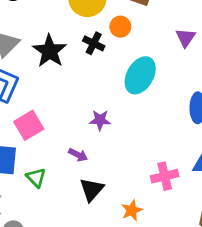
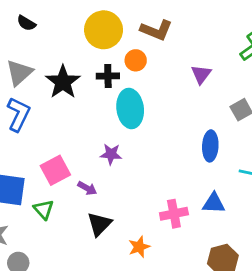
black cross: (94, 43) -> (108, 76), turned -30
cyan ellipse: (140, 75) -> (130, 109), moved, turned -39
pink square: (29, 125) -> (55, 170), moved

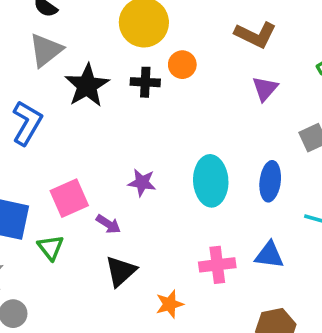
brown L-shape: (156, 30) -> (256, 35), moved
gray triangle: (19, 73) -> (46, 50), moved
cyan ellipse: (130, 109) -> (211, 181), moved

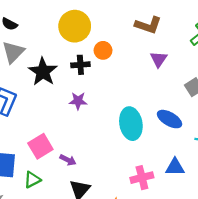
blue ellipse: (270, 181) -> (170, 119), turned -60
purple star: (142, 183) -> (78, 101), moved
green triangle: (51, 247) -> (32, 180), turned 48

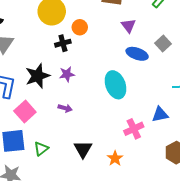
black star: (43, 72) -> (38, 76), moved, turned 30
blue ellipse: (170, 119) -> (137, 54), moved
pink square: (40, 146) -> (25, 112), moved
purple arrow: (68, 160) -> (65, 108), moved

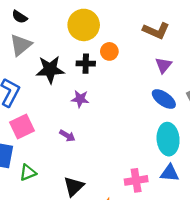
black star: (38, 76) -> (50, 70), moved
cyan ellipse: (116, 85) -> (168, 139), moved

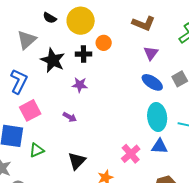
black semicircle: (20, 17) -> (50, 18), moved
black star: (50, 70) -> (53, 60), turned 30
pink cross: (136, 180) -> (131, 154), turned -30

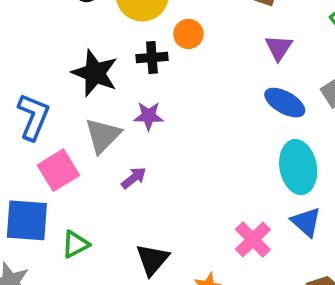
gray triangle: (27, 40) -> (103, 136), moved
purple arrow: (70, 117) -> (134, 178), turned -64
blue triangle: (159, 146) -> (306, 222), turned 42

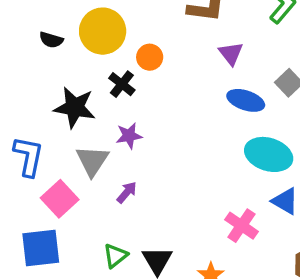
black cross: (152, 58) -> (122, 84), turned -36
cyan ellipse: (298, 167) -> (269, 154), turned -51
green triangle: (75, 244) -> (115, 256), moved

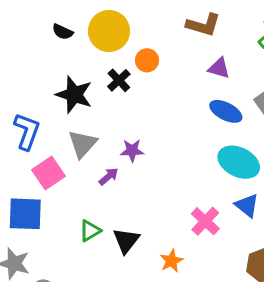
purple triangle: (231, 53) -> (219, 68), turned -45
purple star: (129, 136) -> (132, 151), moved

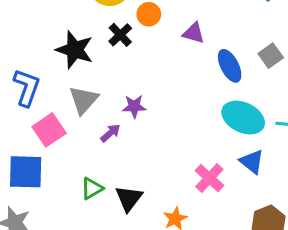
purple triangle: (219, 68) -> (194, 33), moved
blue ellipse: (226, 111) -> (230, 66), turned 36

